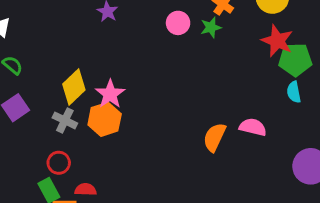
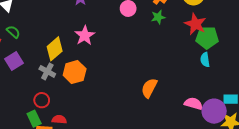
green star: (211, 27) -> (158, 17), moved
pink star: (110, 94) -> (85, 36), moved
pink semicircle: (253, 127) -> (193, 104), moved

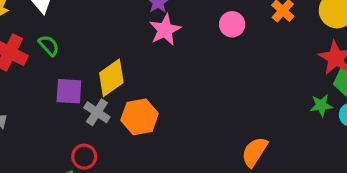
green star: (158, 17) -> (321, 105), moved
pink star: (85, 36) -> (165, 30), moved
purple square: (14, 61) -> (69, 91), moved, turned 30

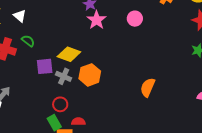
pink circle: (232, 24) -> (135, 19), moved
yellow diamond: (111, 78) -> (69, 54), turned 65
orange semicircle: (255, 152) -> (148, 87), moved

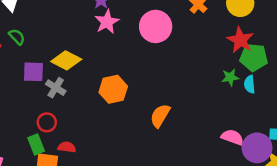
pink circle: (135, 19) -> (156, 26), size x1.6
orange hexagon: (90, 75) -> (113, 89), moved

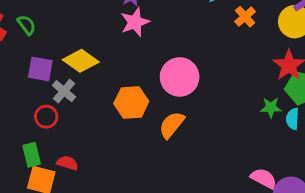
pink circle: (156, 26) -> (180, 77), moved
orange semicircle: (160, 116) -> (172, 125), moved
red circle: (47, 122) -> (46, 117), moved

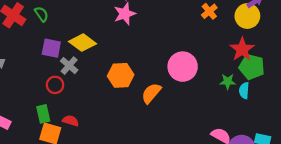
pink circle: (180, 77) -> (183, 67), moved

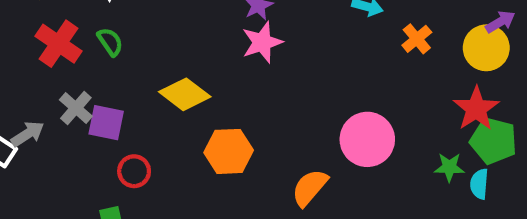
purple square: (51, 48) -> (106, 123), moved
gray cross: (69, 66) -> (76, 108), moved
orange hexagon: (121, 75) -> (229, 151), moved

